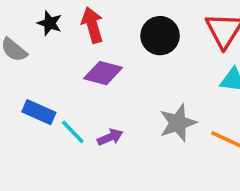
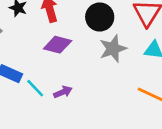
gray star: (178, 123) -> (113, 49), moved

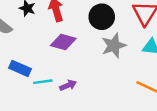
cyan line: (35, 88) -> (43, 82), turned -54

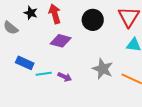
gray star: (114, 46) -> (103, 69), moved, turned -30
purple arrow: (68, 85) -> (65, 77), turned 48

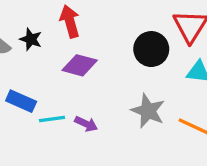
black star: (31, 13) -> (31, 39), moved
black circle: (93, 20) -> (151, 49), moved

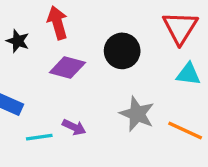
black circle: (151, 49) -> (122, 51), moved
cyan line: (52, 119) -> (39, 137), moved

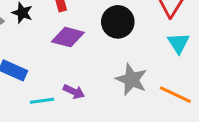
cyan triangle: (188, 74) -> (178, 43), turned 50

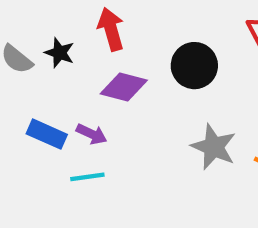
purple arrow: (74, 92) -> (92, 134), moved

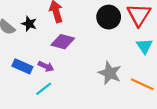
black circle: (194, 66) -> (109, 17), moved
cyan line: (87, 177) -> (44, 89), turned -30

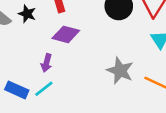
blue rectangle: (22, 66) -> (17, 90), moved
purple arrow: (46, 66) -> (46, 63), turned 80

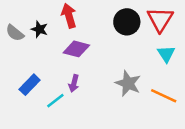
purple arrow: (46, 63) -> (74, 83), moved
blue rectangle: (17, 90) -> (30, 85), moved, turned -70

